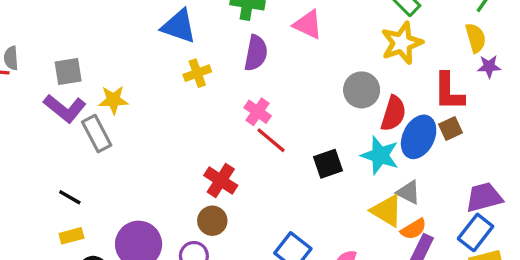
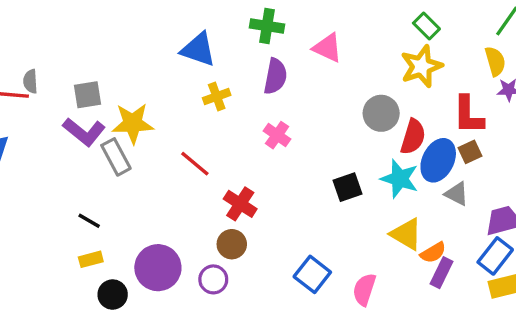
yellow star: (113, 100) -> (133, 123), size x1.4
red line: (271, 140) -> (195, 164), moved
gray triangle: (409, 192) -> (457, 194), moved

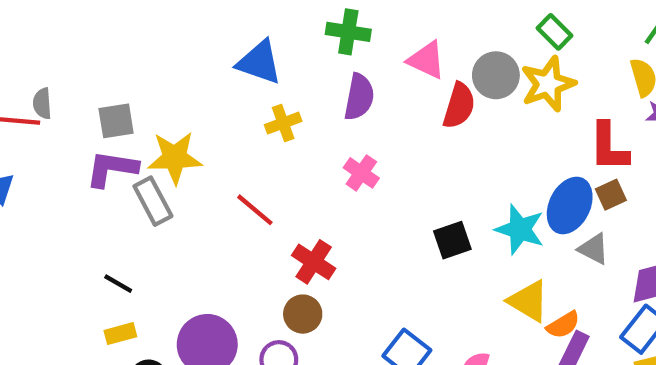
gray circle: (381, 113) -> (496, 75), moved
purple L-shape: (84, 132) -> (112, 169), turned 150
red semicircle: (413, 137) -> (459, 106), moved

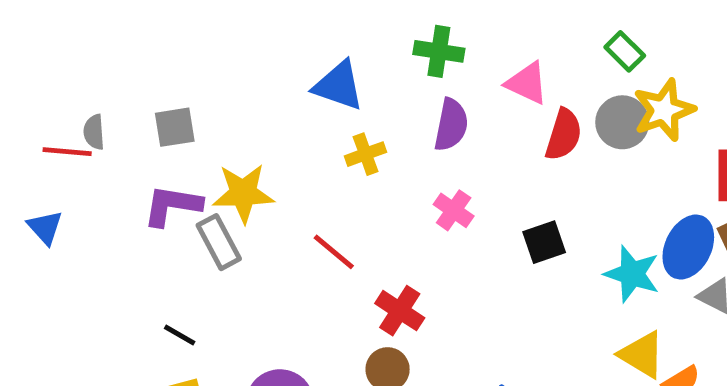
green rectangle: (554, 32) -> (625, 51), moved
gray circle: (496, 75) -> (622, 122), moved
gray square: (116, 121) -> (175, 127), moved
black square: (452, 240) -> (544, 242), moved

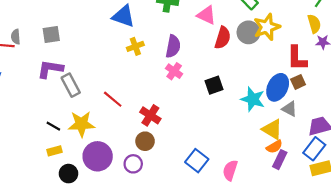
purple semicircle: (451, 125) -> (173, 46), moved
yellow star: (243, 193) -> (81, 124), moved
red line: (334, 252) -> (113, 99), moved
yellow triangle: (642, 355) -> (272, 129), moved

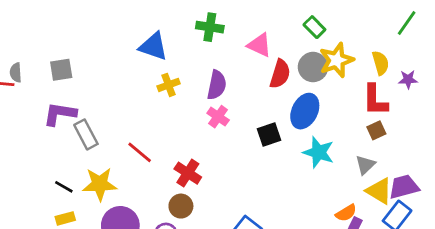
yellow semicircle: (314, 24) -> (380, 63), moved
blue ellipse: (278, 87) -> (305, 111), moved
gray triangle: (289, 109) -> (365, 165), turned 49
yellow triangle: (272, 129) -> (379, 191), moved

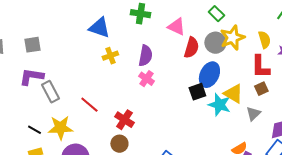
black square: (269, 134) -> (197, 92), moved
yellow triangle: (379, 191) -> (233, 94), moved

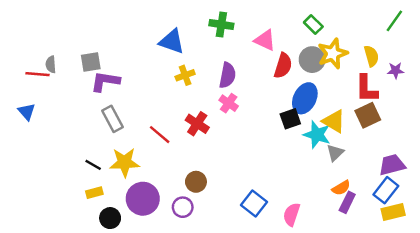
purple L-shape: (31, 77) -> (105, 81), moved
brown square: (261, 89) -> (368, 115), size x1.5
gray triangle: (253, 114) -> (335, 153), moved
red cross: (124, 120) -> (197, 124), moved

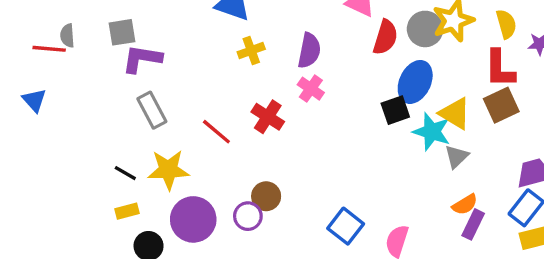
purple circle: (183, 207) -> (248, 216), moved

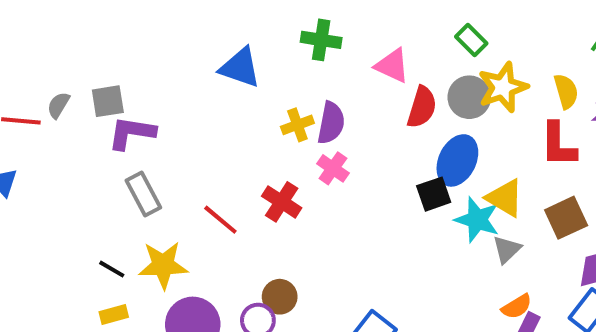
gray semicircle: (67, 36) -> (58, 105), moved, turned 35
yellow cross: (251, 50) -> (297, 125), moved
brown square: (501, 105) -> (566, 218), moved

